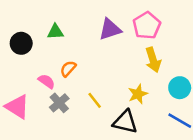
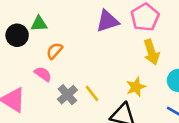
green triangle: (55, 32) -> (39, 24), moved
orange semicircle: (68, 69) -> (55, 51), moved
gray cross: (59, 103) -> (67, 95), moved

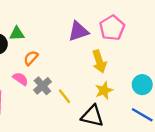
yellow arrow: (151, 52) -> (99, 61), moved
gray cross: (67, 95) -> (42, 86), moved

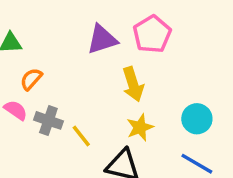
gray cross: (42, 86) -> (48, 120), turned -30

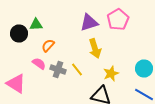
yellow arrow: (133, 84) -> (95, 48), moved
yellow line: (81, 136) -> (77, 70), moved

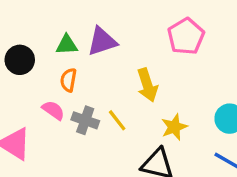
purple triangle: (89, 22) -> (102, 41), moved
green triangle: (36, 24) -> (67, 45), moved
orange semicircle: (48, 46) -> (68, 80), turned -32

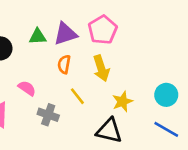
pink pentagon: (186, 36) -> (103, 30), moved
orange semicircle: (68, 80) -> (64, 64), moved
gray cross: (85, 120) -> (48, 115), moved

